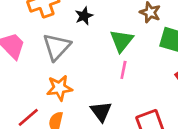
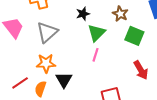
black star: (84, 16) -> (83, 14), moved
black triangle: (101, 112) -> (64, 80), moved

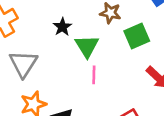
green square: (134, 36) -> (137, 36), turned -30

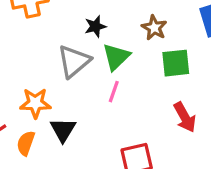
gray triangle: (23, 64) -> (74, 61), moved

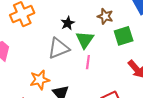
gray triangle: (74, 61) -> (59, 48), turned 30

